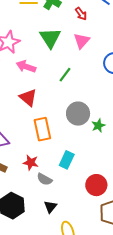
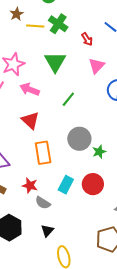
pink triangle: (82, 41) -> (96, 66), moved
red circle: (96, 185) -> (93, 184), moved

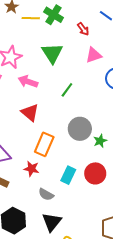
pink triangle: (96, 66) -> (94, 55), turned 30
orange rectangle: (43, 153) -> (44, 144), turned 35
red star: (30, 186) -> (31, 169), moved
black triangle: (47, 231) -> (52, 222), size x1.5

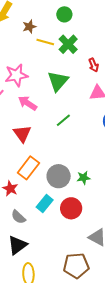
gray circle: (80, 129) -> (59, 176), moved

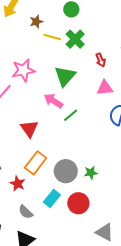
pink arrow: (28, 103) -> (53, 101), moved

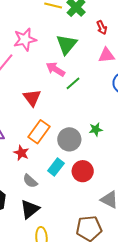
green star: (91, 173) -> (96, 129), moved

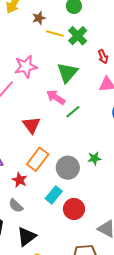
red circle: (83, 171) -> (74, 209), moved
gray semicircle: (30, 181) -> (16, 206), moved

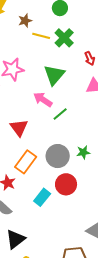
green star: (94, 158) -> (83, 152), moved
gray circle: (68, 168) -> (58, 156), moved
red circle: (74, 209) -> (66, 184), moved

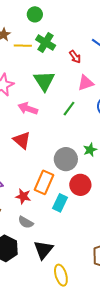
pink arrow: (43, 100) -> (28, 109), moved
green line: (60, 114) -> (69, 109), moved
orange rectangle: (26, 162) -> (44, 182), moved

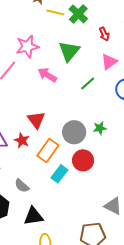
pink triangle: (86, 83) -> (109, 62), turned -30
red triangle: (22, 140) -> (36, 120), moved
red star: (23, 196) -> (22, 140), moved
black triangle: (43, 250) -> (33, 216), turned 30

